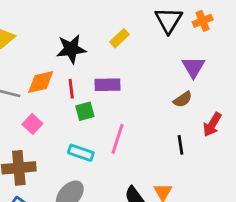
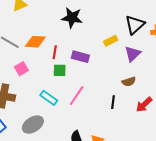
yellow rectangle: (120, 38) -> (111, 41), moved
black star: (71, 49) -> (72, 18), moved
purple triangle: (193, 67) -> (133, 54), moved
black line: (180, 145) -> (113, 102), moved

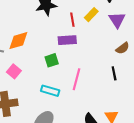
red line: (55, 52) -> (72, 20), moved

